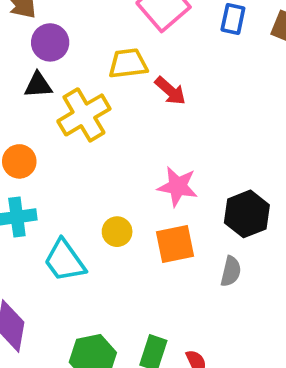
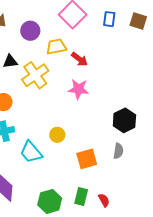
purple circle: (50, 42) -> (30, 31), moved
pink star: (178, 186) -> (78, 89), moved
orange square: (175, 244) -> (87, 159), moved

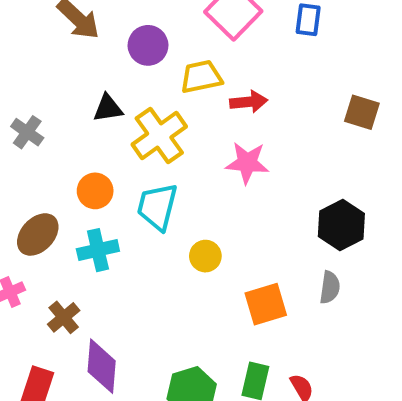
brown square: (138, 21) -> (362, 112), moved
red arrow: (79, 59) -> (249, 102), turned -42
cyan trapezoid: (31, 152) -> (157, 207), moved, turned 55

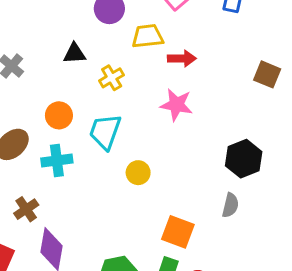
yellow cross: (159, 135) -> (112, 78), size x0.6
orange square: (266, 304) -> (178, 232), moved, turned 32

